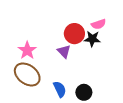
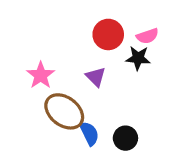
red circle: (74, 34) -> (108, 34), moved
brown ellipse: (27, 74) -> (64, 111), moved

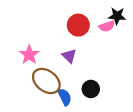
black star: (138, 58) -> (117, 16), moved
black circle: (125, 138) -> (91, 89), moved

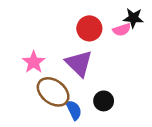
purple triangle: (69, 56) -> (79, 63), size x1.6

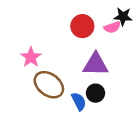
purple triangle: (79, 63) -> (96, 64), moved, turned -44
blue semicircle: (74, 110) -> (79, 101), moved

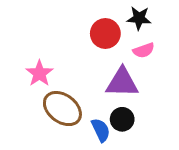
black star: (123, 17) -> (139, 18), moved
pink semicircle: (112, 27) -> (144, 50), moved

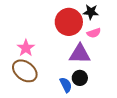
red circle: (105, 34) -> (69, 22), size x1.4
brown ellipse: (62, 109) -> (25, 71), moved

